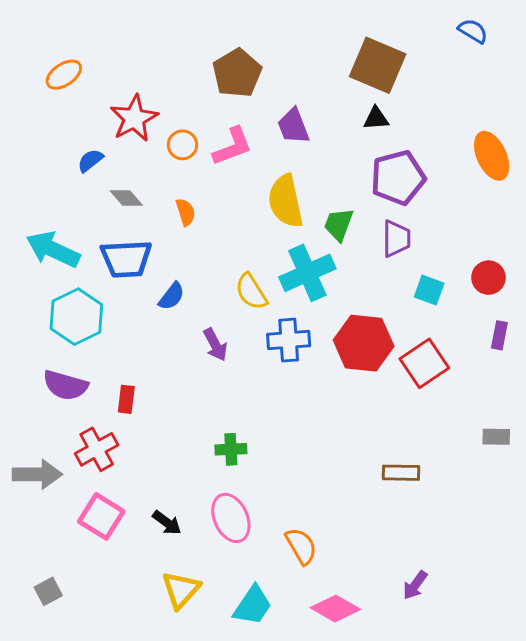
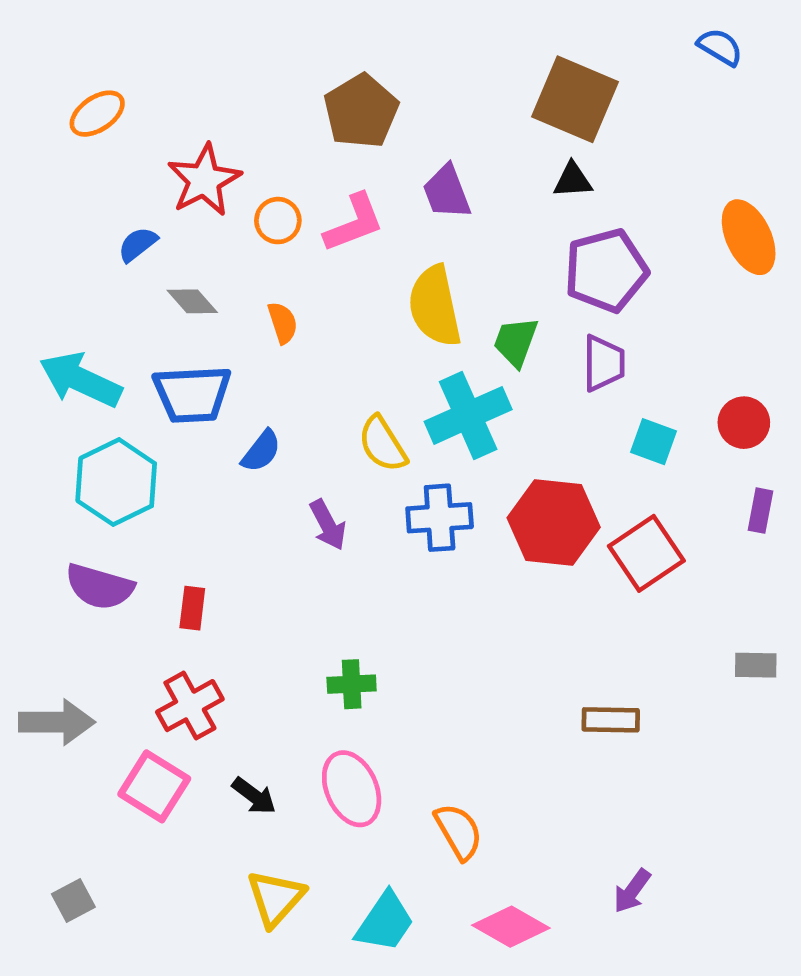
red cross: (97, 449) -> (190, 706), moved

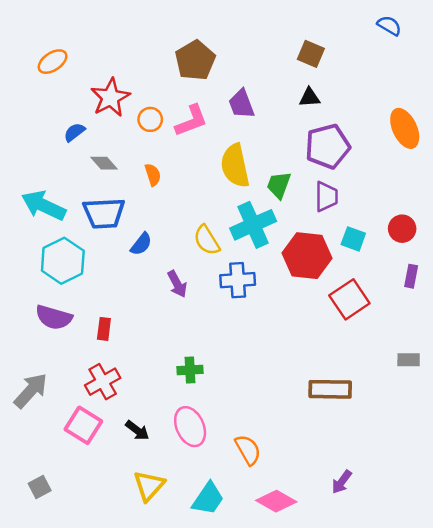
brown square: (575, 99) -> (311, 54), size x0.6
red hexagon: (554, 522) -> (307, 256), moved
brown rectangle: (611, 720) -> (330, 389), size x1.4
gray arrow: (57, 722) -> (31, 391), turned -48

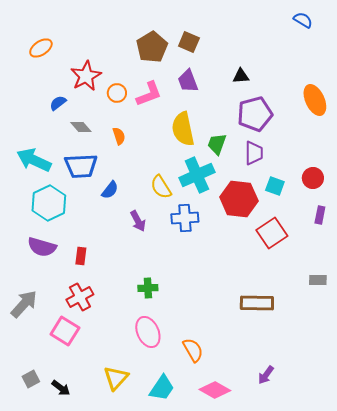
brown square: (311, 54) -> (189, 42), moved
black arrow: (137, 430) -> (61, 388), moved

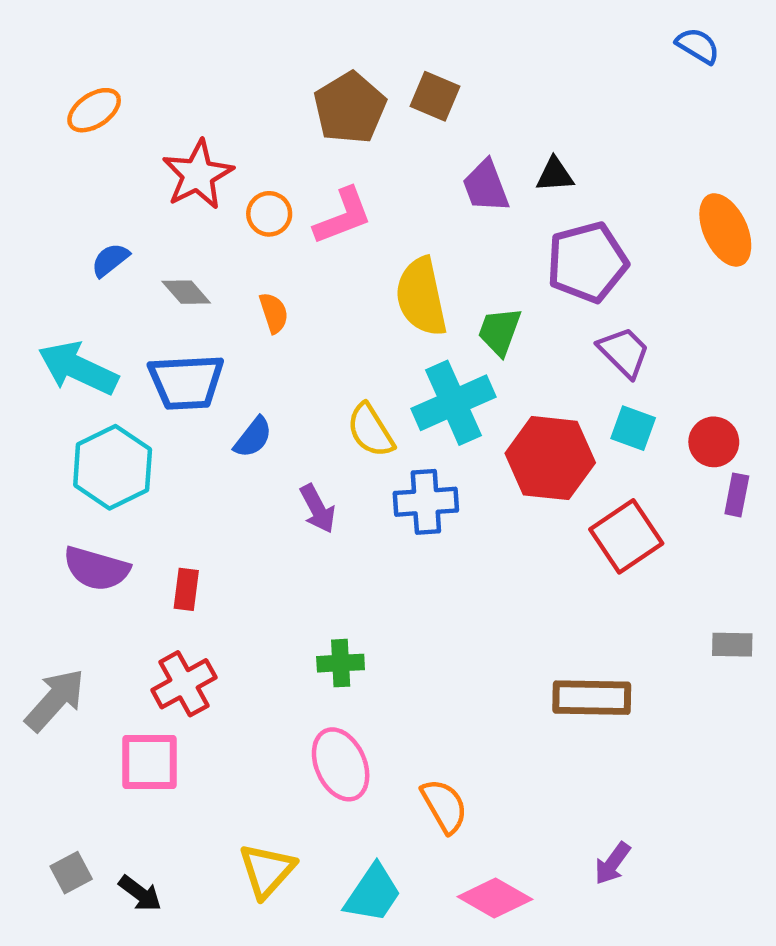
purple trapezoid: (188, 81) -> (486, 186), moved
blue semicircle: (58, 103) -> (110, 260), moved
purple trapezoid: (254, 153) -> (624, 352), moved, turned -45
red circle: (313, 178) -> (714, 442), moved
pink square: (65, 331) -> (149, 762), turned -32

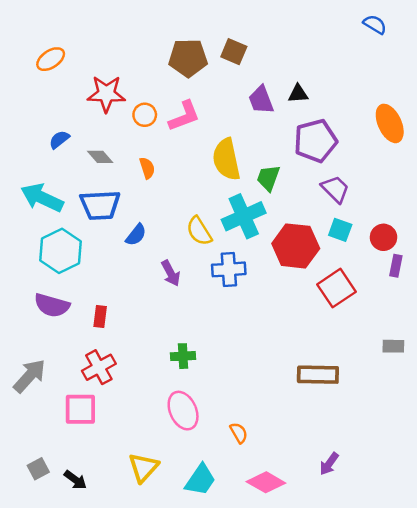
brown pentagon: (350, 108) -> (188, 58), turned 30
red star: (198, 175) -> (106, 94), turned 30
orange semicircle: (444, 806) -> (239, 433), size x0.7

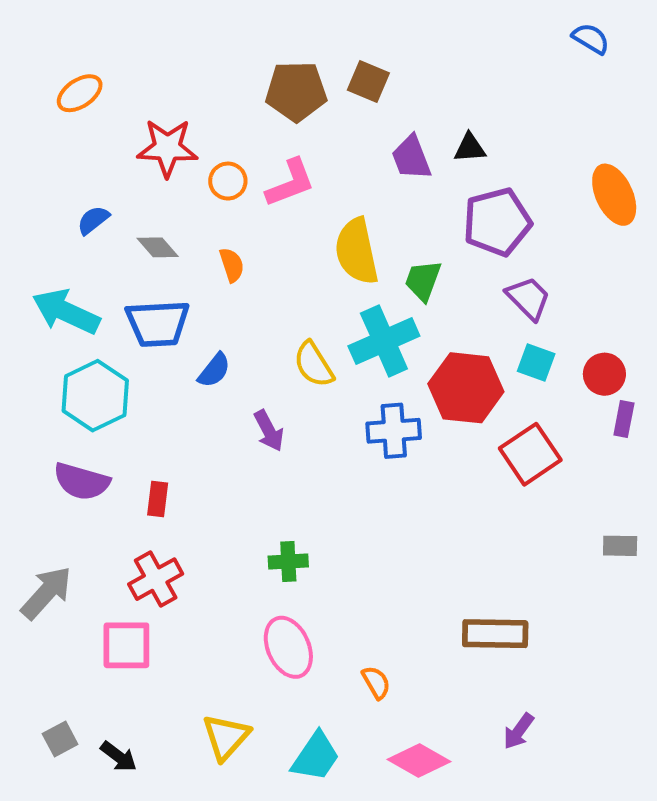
blue cross: (229, 269) -> (394, 431), moved
brown rectangle: (318, 375) -> (495, 634), moved

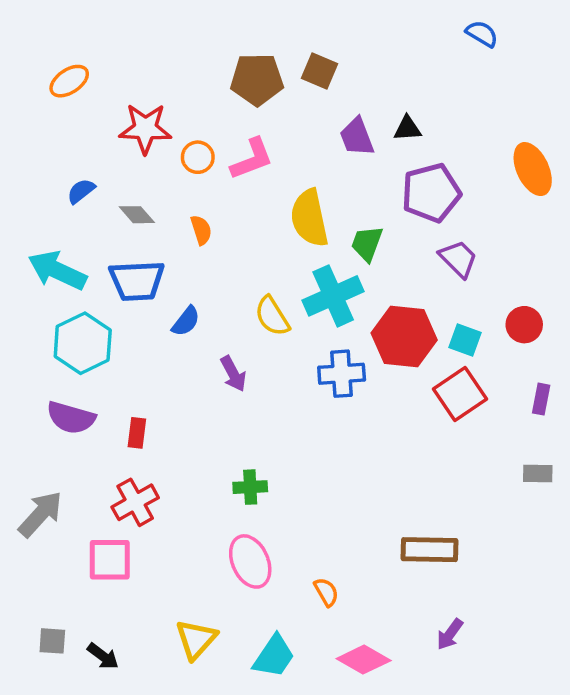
blue semicircle: (591, 39) -> (482, 34), moved
cyan square: (536, 362) -> (465, 340), moved
purple rectangle: (624, 419) -> (541, 399), moved
gray square: (60, 739) -> (52, 641), turned 32

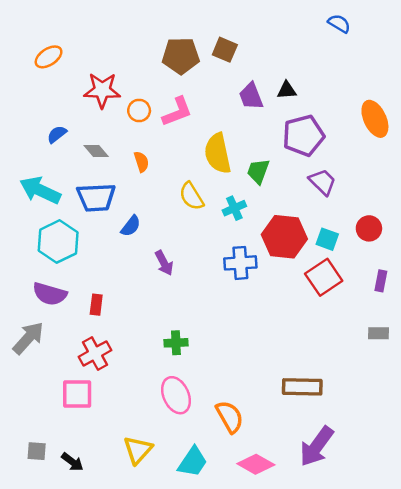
cyan cross: (333, 296) -> (234, 208), size x0.6
yellow semicircle: (272, 316) -> (191, 196), moved
gray arrow: (40, 514) -> (28, 338), moved
orange semicircle: (326, 592) -> (230, 417), size x1.6
purple arrow: (450, 634) -> (317, 446), size x1.8

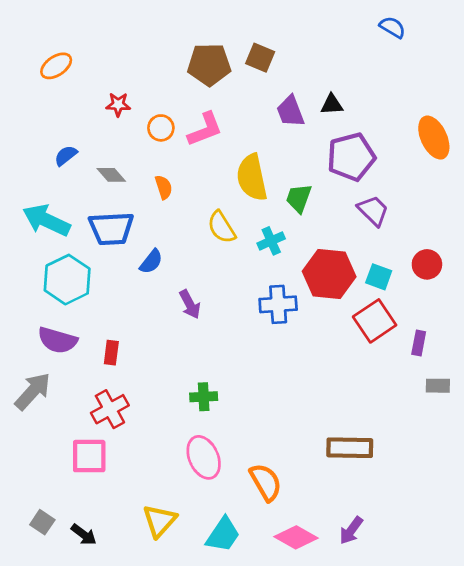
red star: (102, 90) -> (118, 104), size x0.6
purple rectangle: (381, 281) -> (419, 343), moved
purple arrow: (317, 446) -> (351, 530), moved, size x0.6
gray square: (37, 451) -> (42, 522), turned 30

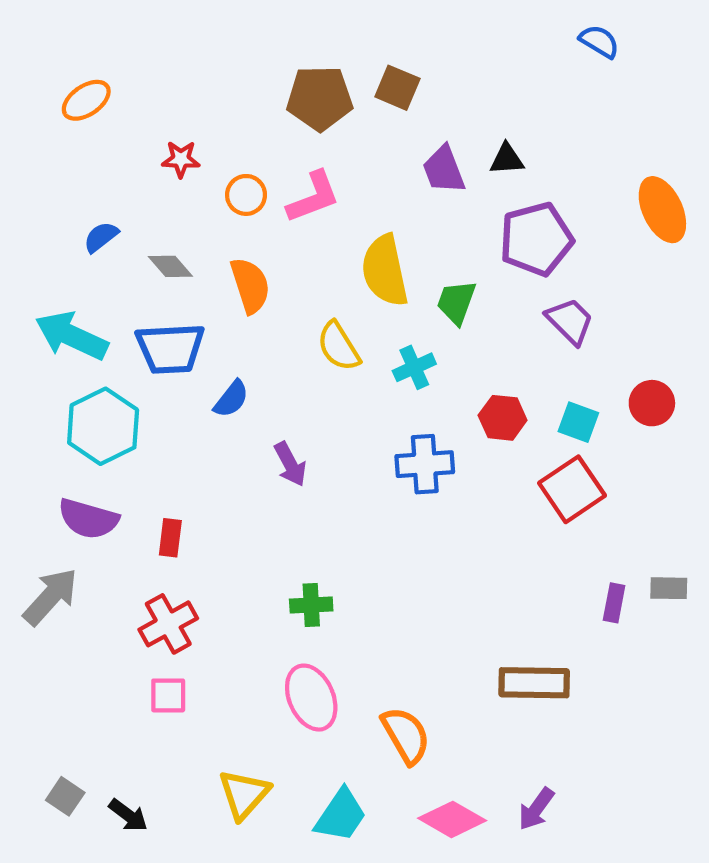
orange semicircle: (164, 187) -> (250, 285), size x1.5
red hexagon: (329, 274) -> (503, 418), size x0.6
purple rectangle: (419, 343) -> (614, 603), moved
pink square: (89, 456) -> (168, 695), moved, size x0.7

